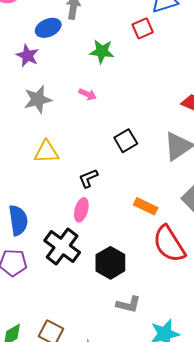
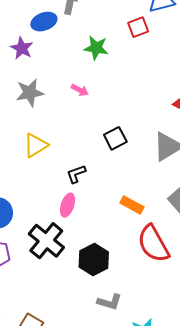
yellow triangle: (46, 152) -> (36, 145), turned -32

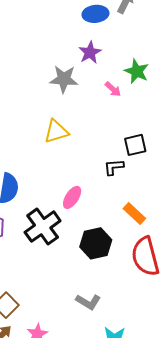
purple star: (22, 48) -> (90, 52), moved
green star: (96, 48) -> (137, 71), moved
black L-shape: (76, 174) -> (114, 167), moved
black hexagon: (94, 259) -> (96, 243), moved

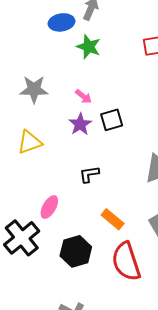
purple star: (90, 52) -> (80, 124), moved
green star: (137, 71) -> (89, 47), moved
black square: (135, 145) -> (112, 120), moved

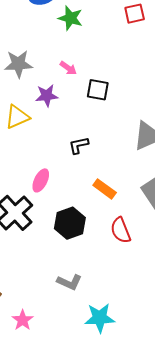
black square: (112, 120) -> (98, 90), turned 30
purple star: (80, 124) -> (47, 96), moved, turned 30
red semicircle: (126, 262) -> (121, 230), size x0.7

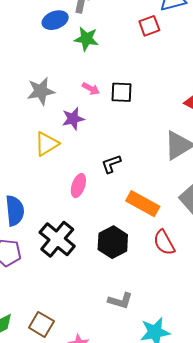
black square: (98, 90) -> (121, 92), moved
pink ellipse: (41, 180) -> (78, 186), moved
orange rectangle: (105, 189) -> (143, 204), size x1.4

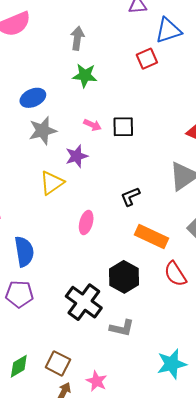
blue ellipse: (55, 20) -> (33, 98), moved
black L-shape: (111, 164) -> (130, 197), moved
black cross: (57, 239) -> (84, 302), moved
gray L-shape: (120, 301) -> (122, 328), moved

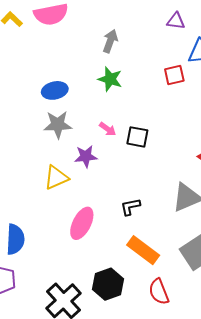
pink ellipse: (86, 223) -> (82, 223), size x1.4

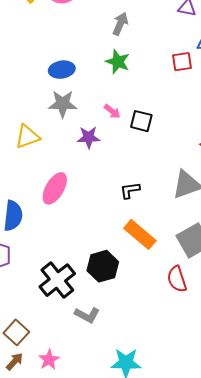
yellow triangle: (56, 178) -> (27, 137), moved
pink ellipse: (82, 223) -> (55, 188), moved
red semicircle: (159, 292) -> (177, 279), moved

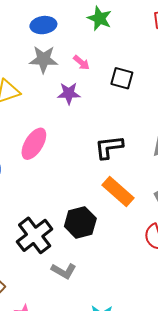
pink arrow: (112, 111) -> (81, 63), moved
black L-shape: (130, 190) -> (109, 147), size x1.4

